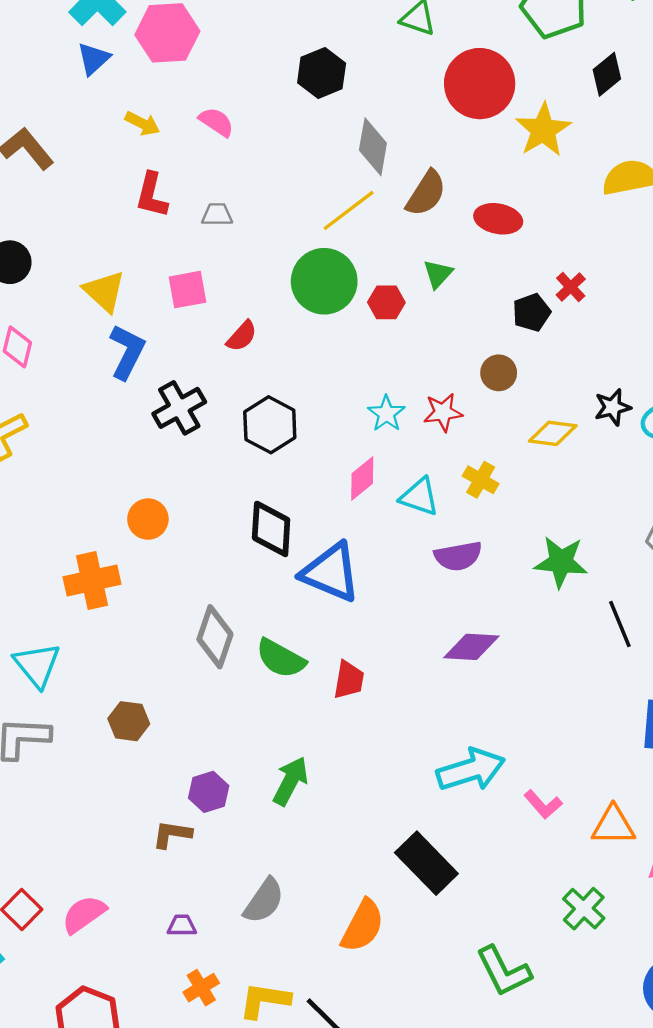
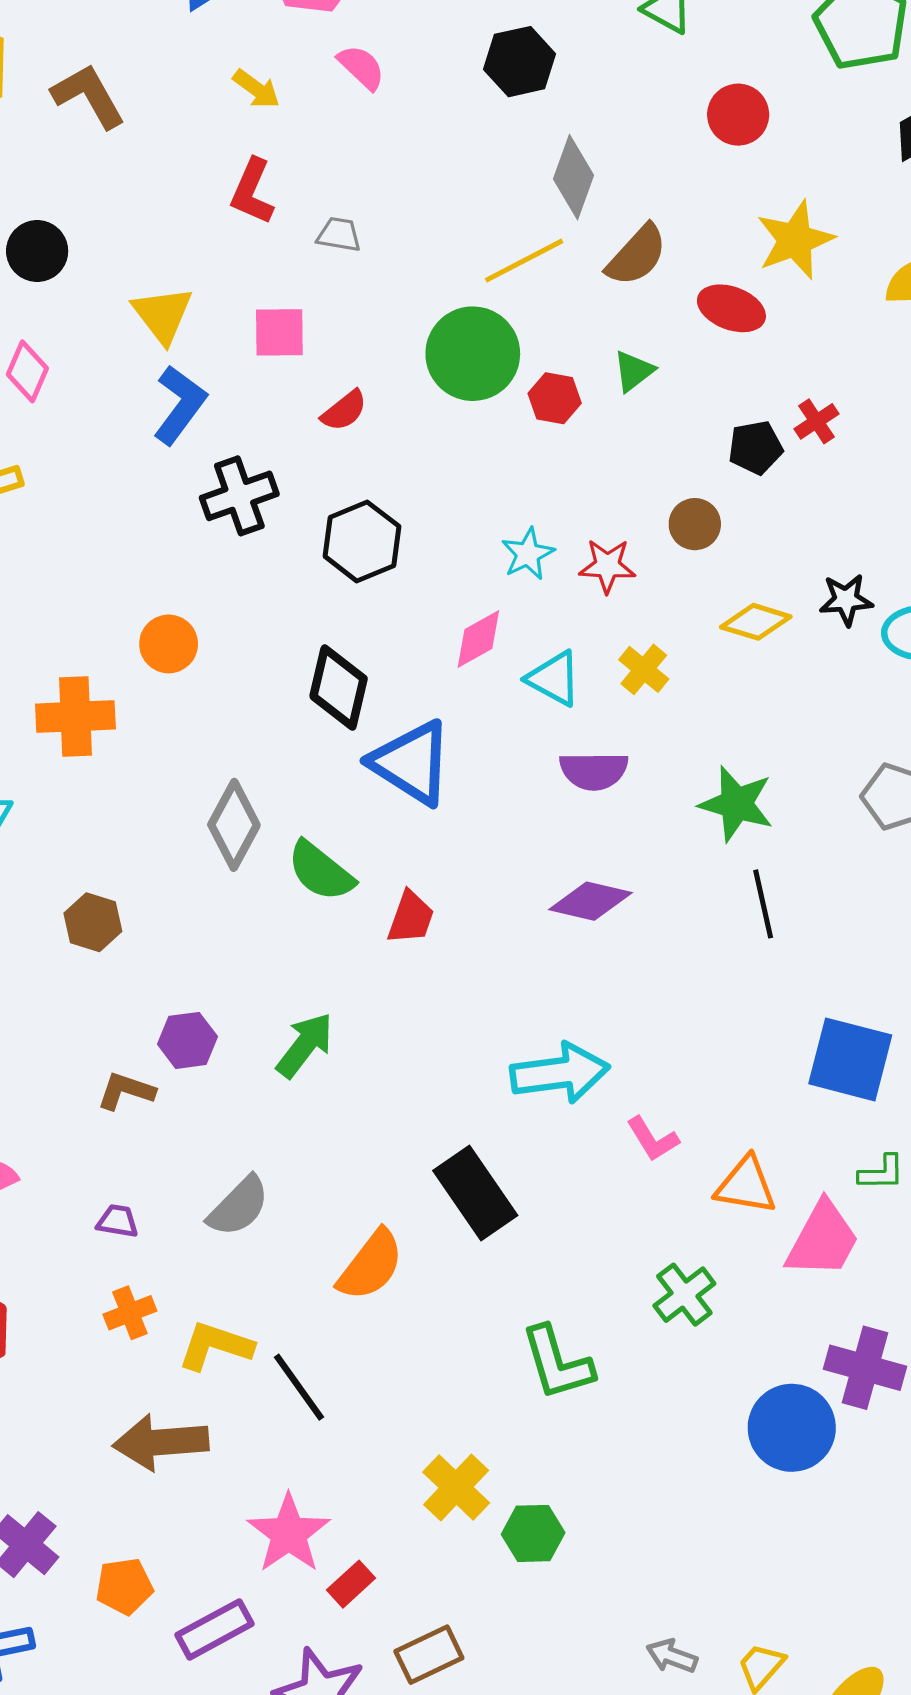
red circle: (480, 84) -> (738, 115), size x0.6
pink semicircle: (216, 122) -> (361, 67), moved
yellow star: (543, 130) -> (795, 240), moved
black line: (620, 624) -> (763, 904), moved

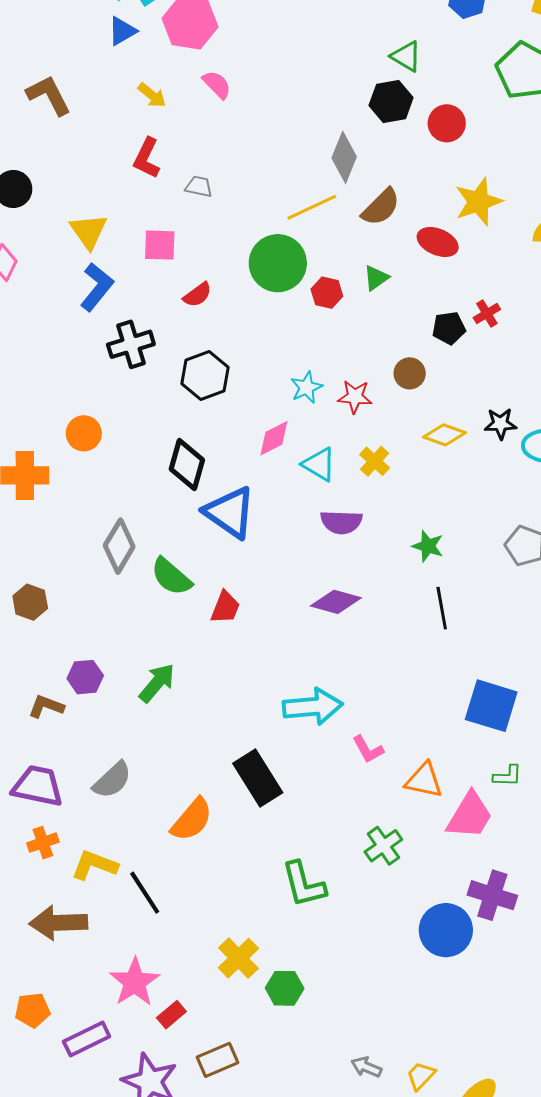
black hexagon: (520, 62) -> (391, 101), moved
green star: (736, 804) -> (428, 546), size x0.7
purple trapezoid: (118, 1221) -> (38, 786), size x2.0

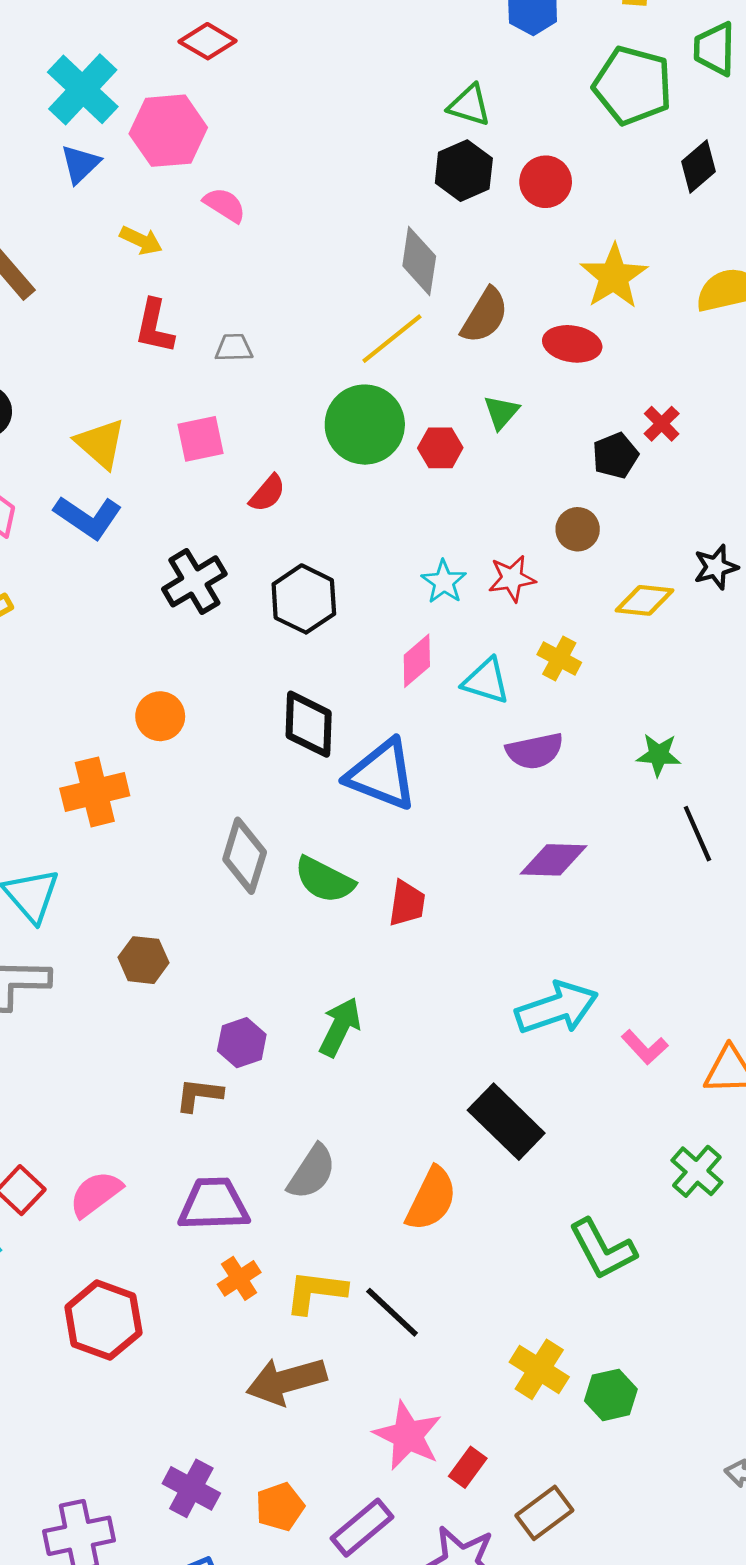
blue L-shape: (97, 287) -> (88, 517), moved, turned 99

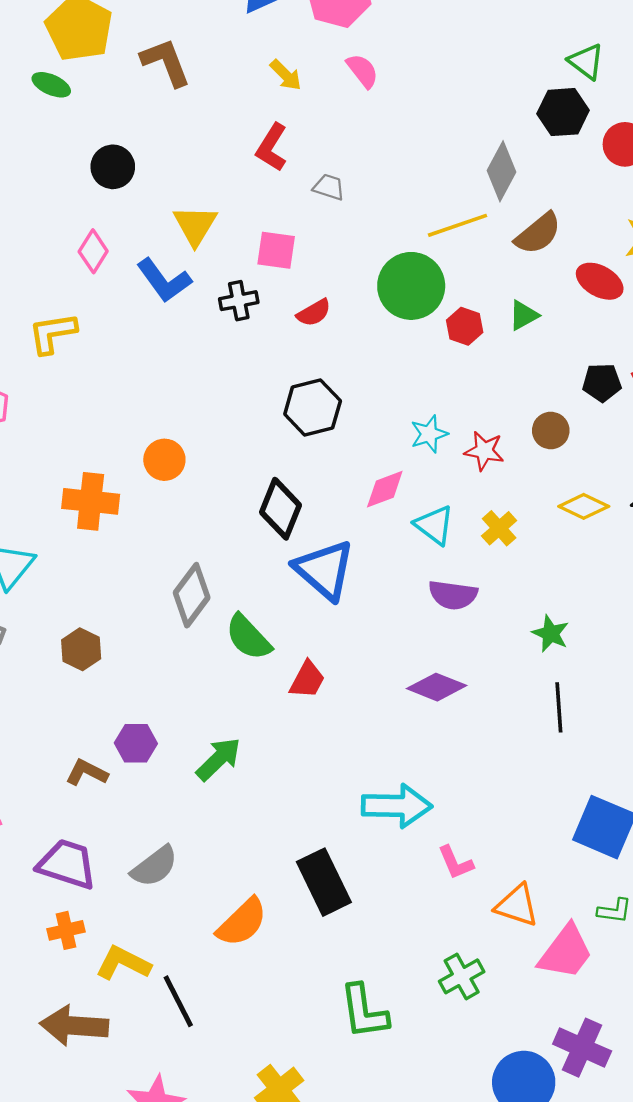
black cross: (194, 581) -> (239, 301), moved, size x0.7

